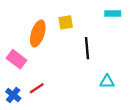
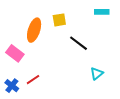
black line: (87, 48) -> (78, 43), turned -48
cyan triangle: (107, 82) -> (97, 74), turned -40

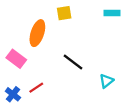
yellow square: (59, 20) -> (64, 13), moved
black line: (78, 43) -> (73, 62), moved

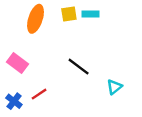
cyan rectangle: (112, 13) -> (90, 14), moved
orange ellipse: (37, 33) -> (35, 19), moved

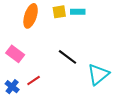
cyan triangle: (114, 87) -> (98, 74), size x1.6

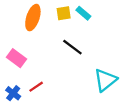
cyan rectangle: (78, 12) -> (83, 13), turned 40
black line: (67, 57) -> (72, 47), moved

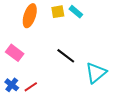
black line: (72, 47) -> (66, 56), moved
red line: (36, 87) -> (31, 87), moved

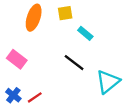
cyan rectangle: (76, 12) -> (85, 33), moved

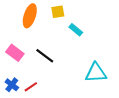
black line: (74, 63) -> (45, 56), moved
cyan triangle: (108, 82) -> (96, 73), turned 35

